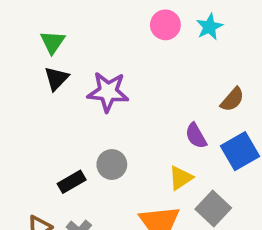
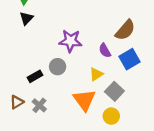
purple star: (108, 92) -> (70, 41), moved
brown semicircle: (232, 99) -> (125, 30), size x1.5

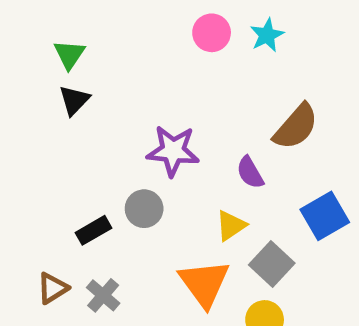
blue square: (130, 59) -> (325, 216), moved

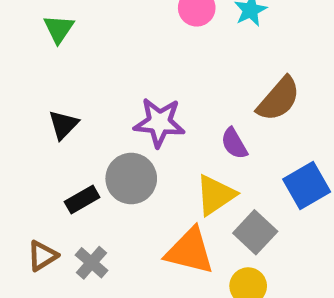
black triangle: (74, 100) -> (63, 125), moved
gray circle: (144, 209) -> (131, 179), size x1.4
yellow triangle: (231, 226) -> (215, 195), size x1.4
orange triangle: (204, 283) -> (190, 251), turned -40

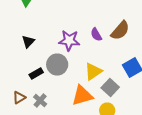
purple semicircle: (234, 143) -> (96, 34), moved
orange triangle: (190, 251) -> (82, 96), turned -30

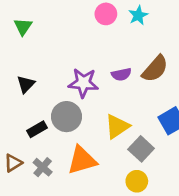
purple semicircle: (96, 34) -> (121, 74), turned -72
orange triangle: (82, 96) -> (82, 160), moved

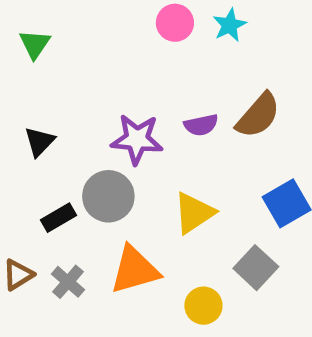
gray square: (141, 149) -> (256, 268), moved
yellow circle: (137, 181) -> (203, 306), moved

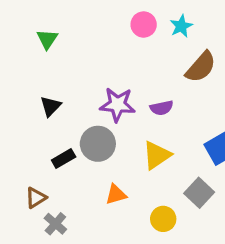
brown semicircle: (258, 115) -> (201, 67), moved
purple semicircle: (201, 125) -> (162, 108), moved
orange triangle: (135, 270) -> (116, 194), size x0.6
gray cross: (68, 282) -> (55, 224), moved

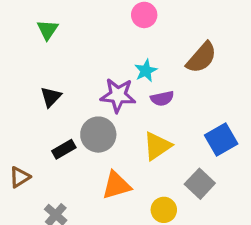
cyan star: (181, 26) -> (146, 71), moved
orange triangle: (116, 194) -> (116, 185), size x1.4
brown triangle: (36, 198) -> (20, 177), moved

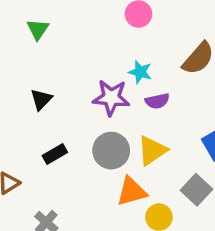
cyan star: (146, 71) -> (140, 72), turned -30
gray circle: (98, 135) -> (111, 151), moved
orange triangle: (116, 185) -> (132, 191), moved

